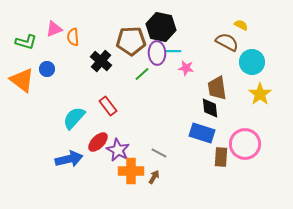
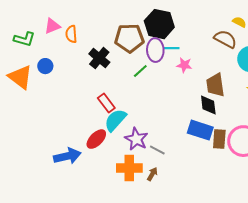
cyan semicircle: (74, 118) -> (115, 120), moved
purple star: (118, 150) -> (136, 139), moved
brown rectangle: (221, 157) -> (219, 139), moved

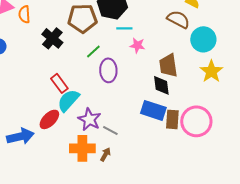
purple ellipse: (155, 50) -> (108, 70), moved

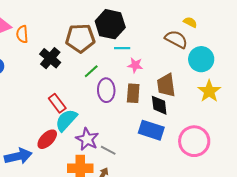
brown rectangle: (172, 119) -> (133, 93), moved

